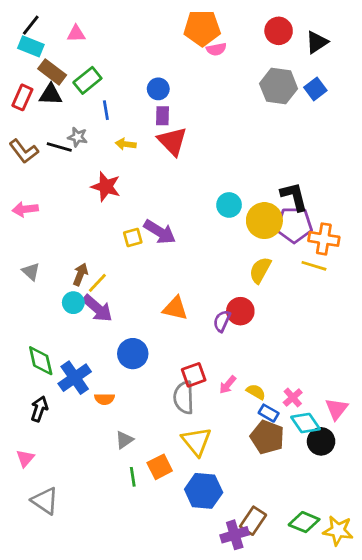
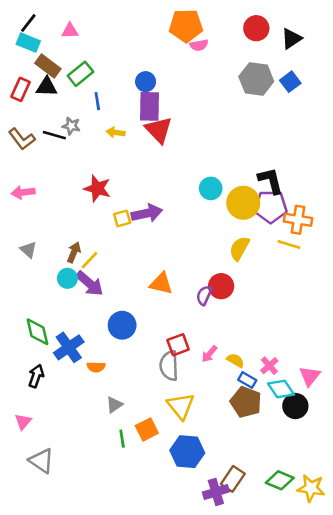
purple rectangle: (162, 116) -> (149, 106), size x1.6
red star: (106, 187) -> (97, 188), moved
purple arrow: (160, 232) -> (147, 213), turned -44

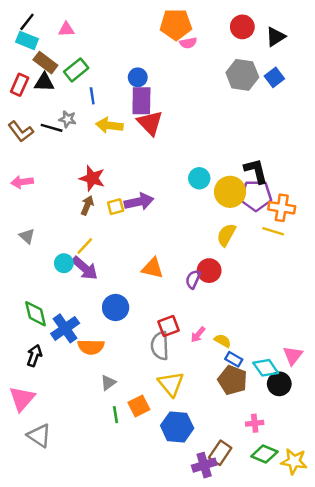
yellow arrow: (116, 132) -> (109, 125), size x1.5
brown arrow: (74, 252) -> (87, 205), moved
pink cross: (269, 366) -> (255, 423), moved, turned 35
orange semicircle: (96, 367) -> (91, 347), size x1.5
pink triangle: (23, 422) -> (22, 399), size x1.6

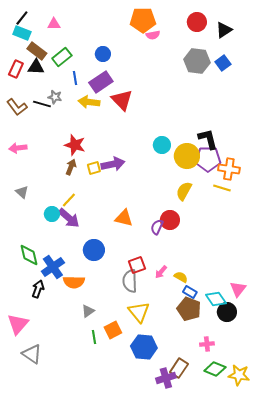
blue circle: (138, 77) -> (103, 54), moved
purple rectangle: (141, 101) -> (101, 82), moved, turned 55
black arrow: (34, 356) -> (38, 289), moved

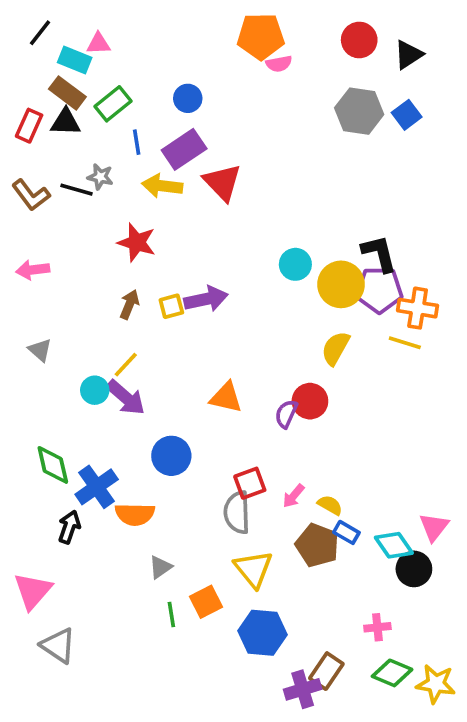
cyan rectangle: (22, 33) -> (75, 60), moved
red star: (75, 145) -> (137, 242), moved
brown pentagon: (189, 309) -> (317, 545), moved

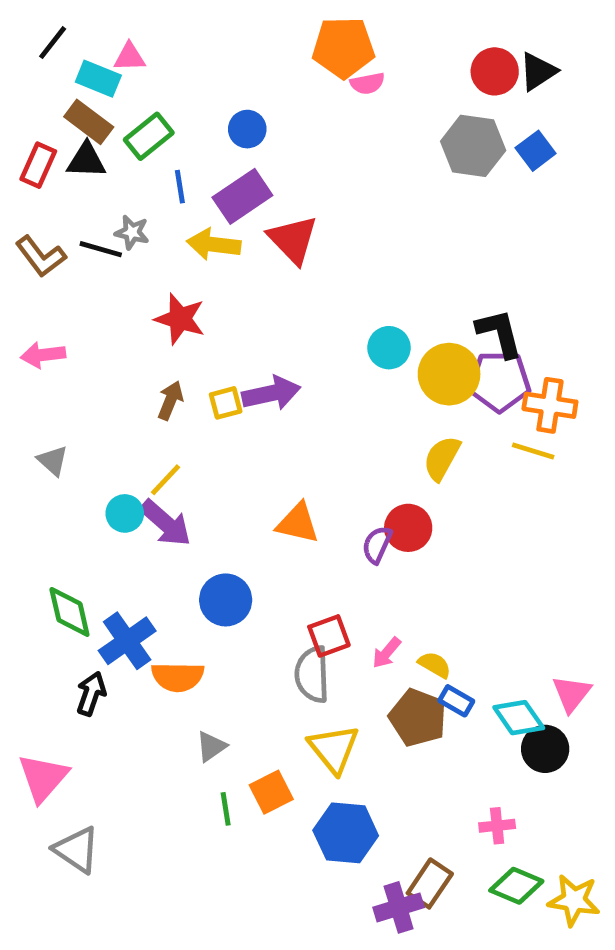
red circle: (359, 40) -> (495, 71), moved

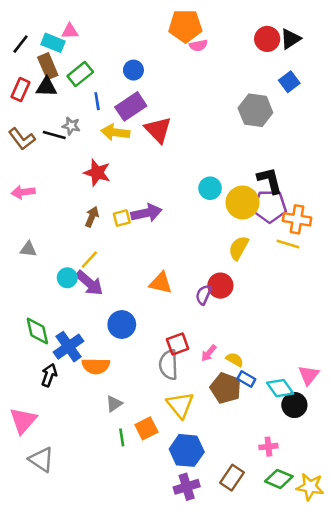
black line: (53, 43) -> (21, 44), moved
brown rectangle: (89, 122) -> (48, 66), turned 30
gray hexagon: (473, 146) -> (255, 110), moved
gray triangle: (53, 461) -> (28, 249), turned -36
purple cross: (399, 907) -> (187, 487), moved

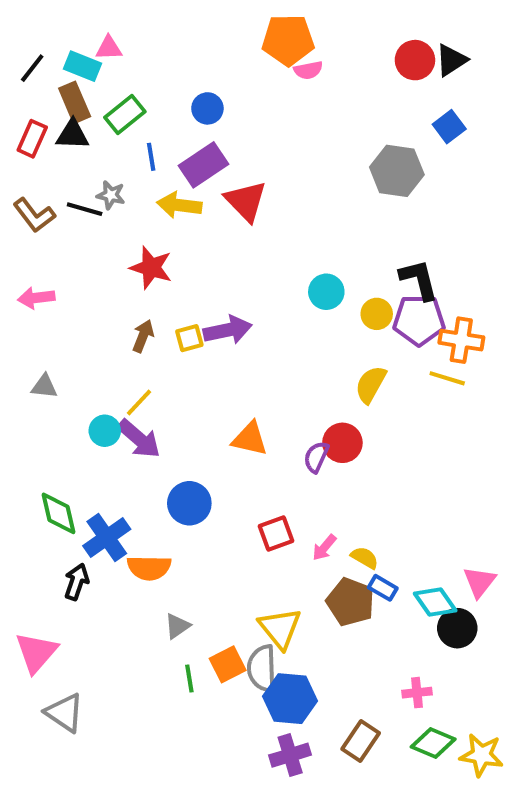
yellow circle: (242, 202) -> (377, 314), size x0.6
gray semicircle: (168, 365) -> (262, 668), moved

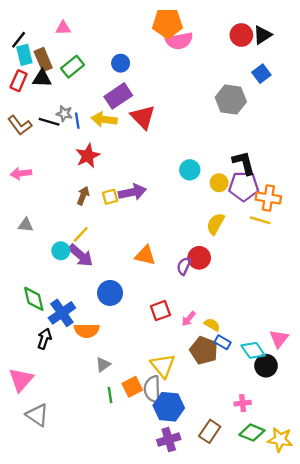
cyan rectangle: (83, 66) -> (24, 55), moved, turned 54
pink semicircle: (308, 70) -> (179, 41), size x1.6
blue line: (151, 157) -> (77, 121), moved
red star: (151, 268) -> (88, 156), turned 30

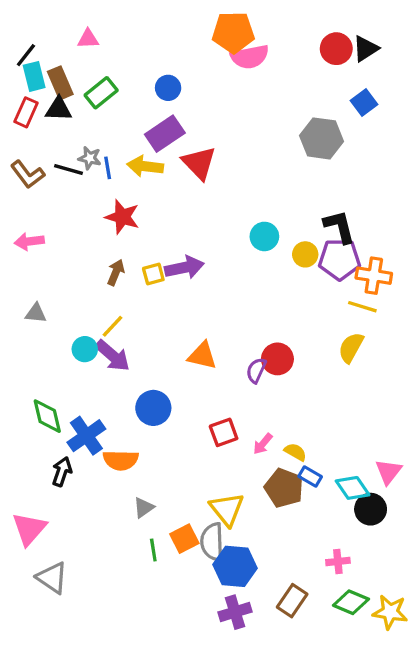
red star: (88, 156) -> (122, 217), turned -30
yellow semicircle: (216, 224) -> (351, 347), moved

